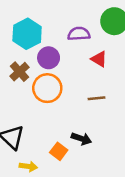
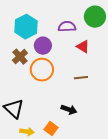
orange square: (59, 151) -> (51, 129), moved

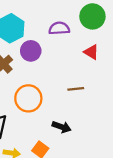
red triangle: (83, 47) -> (91, 52), moved
orange circle: (42, 70) -> (28, 98), moved

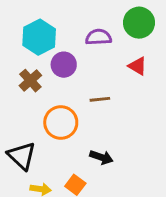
brown line: (76, 89) -> (100, 99), moved

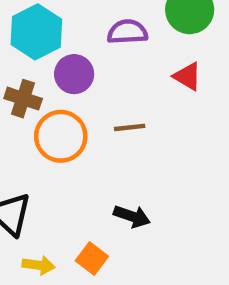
brown cross: (30, 81) -> (23, 99), turned -30
orange circle: (61, 123) -> (61, 136), moved

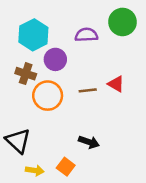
red triangle: (187, 76) -> (116, 84), moved

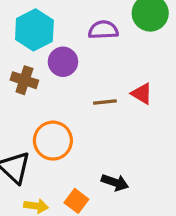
orange circle: (48, 96) -> (53, 141), moved
black arrow: (89, 142) -> (115, 183), moved

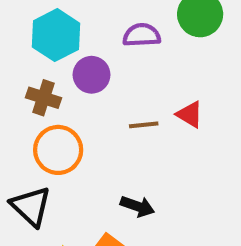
orange circle: (53, 141) -> (58, 150), moved
black arrow: (115, 183) -> (137, 206), moved

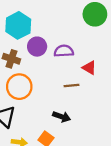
purple semicircle: (142, 35) -> (64, 51), moved
brown line: (144, 125) -> (72, 85), moved

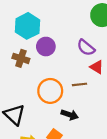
purple semicircle: (64, 51) -> (86, 48), moved, turned -138
orange circle: (19, 87) -> (50, 91), moved

